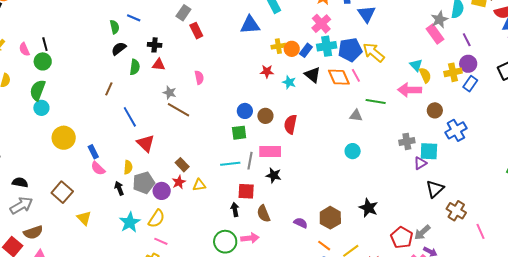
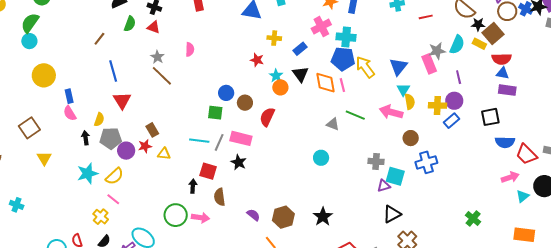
blue triangle: (367, 14) -> (398, 67), moved
cyan cross: (327, 46) -> (346, 37), moved
orange circle: (292, 49) -> (280, 87), moved

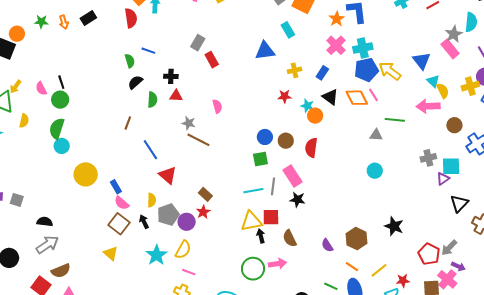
brown square: (29, 128) -> (119, 224), moved
pink rectangle: (241, 138) -> (293, 176), turned 60
yellow triangle: (164, 154) -> (251, 221), moved, size x1.6
purple semicircle: (253, 215) -> (327, 245), turned -144

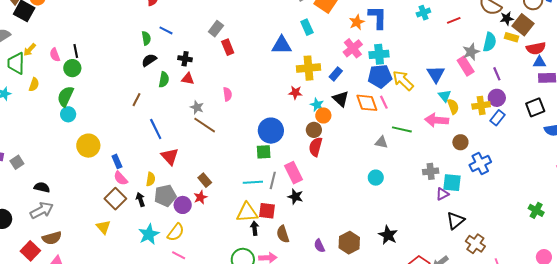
yellow cross: (294, 70) -> (309, 68), size x1.6
blue circle: (265, 137) -> (271, 131), size x1.6
brown circle: (286, 141) -> (314, 130), moved
gray square: (17, 200) -> (17, 162), turned 32

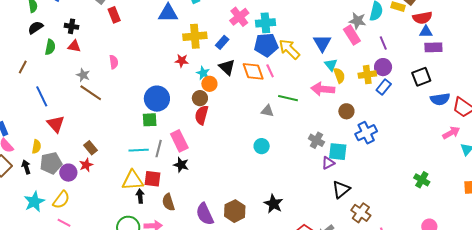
gray star: (471, 52) -> (357, 21), turned 30
gray cross: (431, 171) -> (316, 140), turned 35
purple semicircle: (319, 246) -> (205, 214), size x1.6

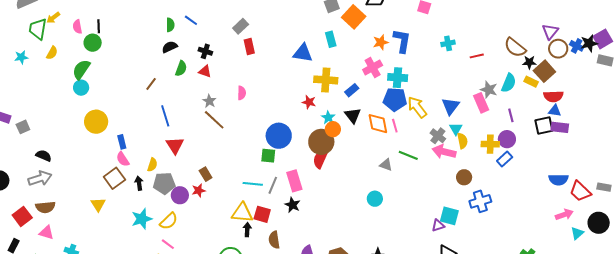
black square: (421, 77) -> (544, 125), moved
brown circle: (200, 98) -> (321, 142), size x1.6
gray cross: (316, 140) -> (438, 136), moved

